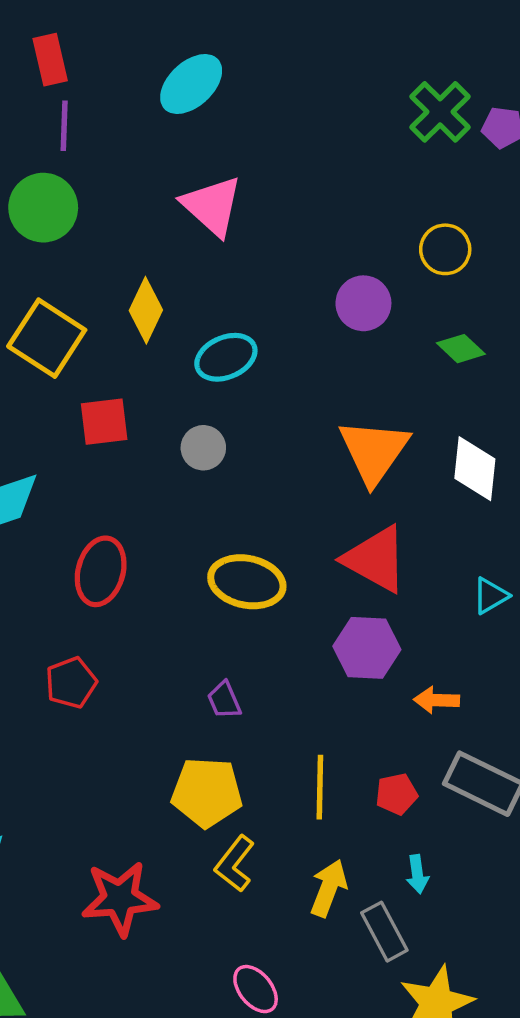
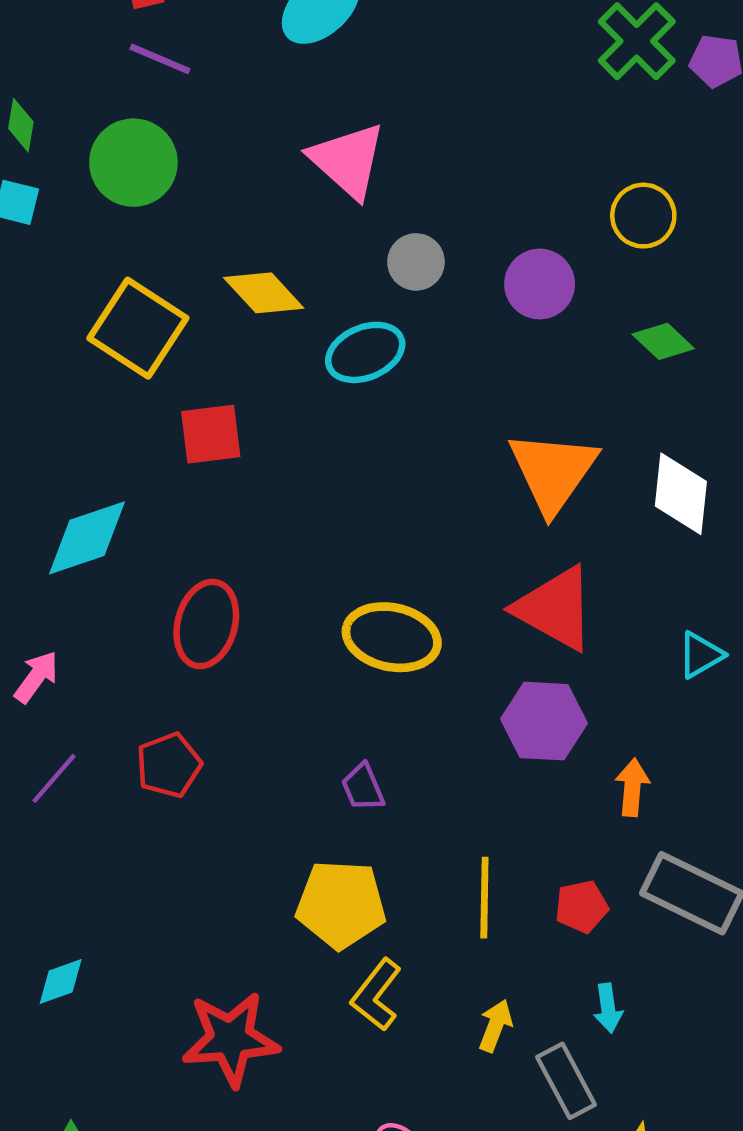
purple line: (64, 126) -> (160, 59), turned -69
yellow diamond: (146, 310) -> (264, 293), turned -68
gray circle: (203, 448) -> (416, 262), moved
orange arrow: (437, 700) -> (632, 787), turned 93
yellow arrow: (329, 888) -> (495, 1026), size x0.7

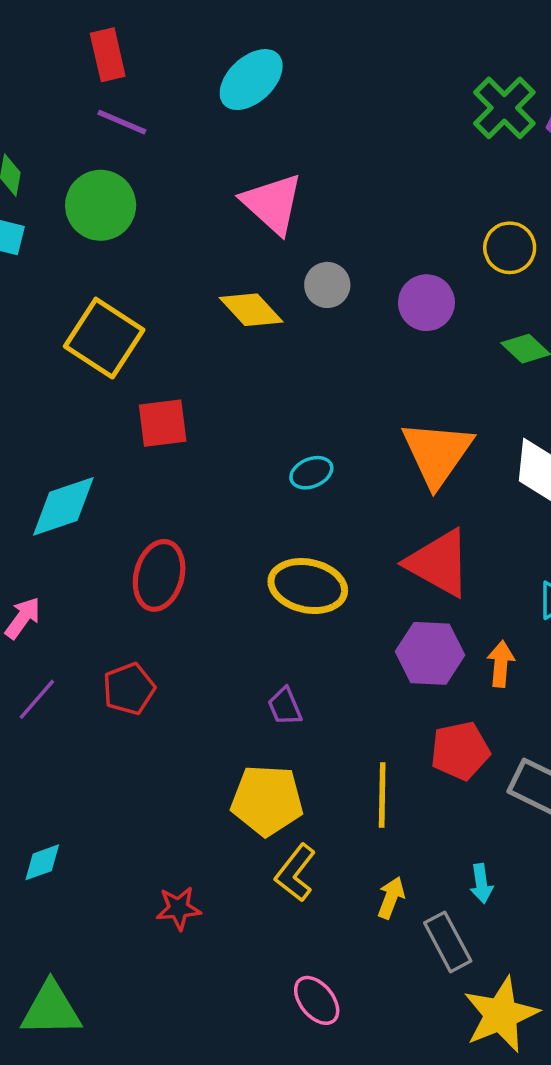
yellow diamond: (264, 293) -> (251, 310), moved
cyan ellipse: (365, 352) -> (311, 473), moved, size x0.7
orange arrow: (632, 787) -> (501, 664), moved
red pentagon: (582, 906) -> (460, 751), moved, size x1.4
red star: (231, 1039) -> (179, 908), size x0.6

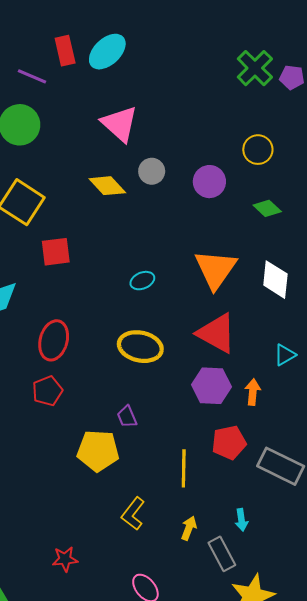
red rectangle: (108, 55) -> (65, 51), moved
red pentagon: (129, 689) -> (47, 391), moved
yellow pentagon: (267, 800) -> (98, 451), moved
red star: (179, 908) -> (65, 559), moved

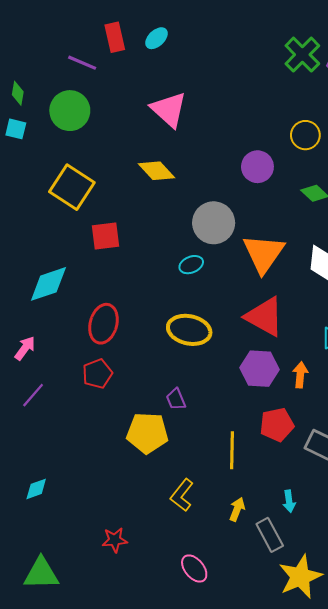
cyan ellipse: (107, 52) -> (157, 38), size x0.6
gray circle: (152, 171) -> (214, 223), moved, size x1.6

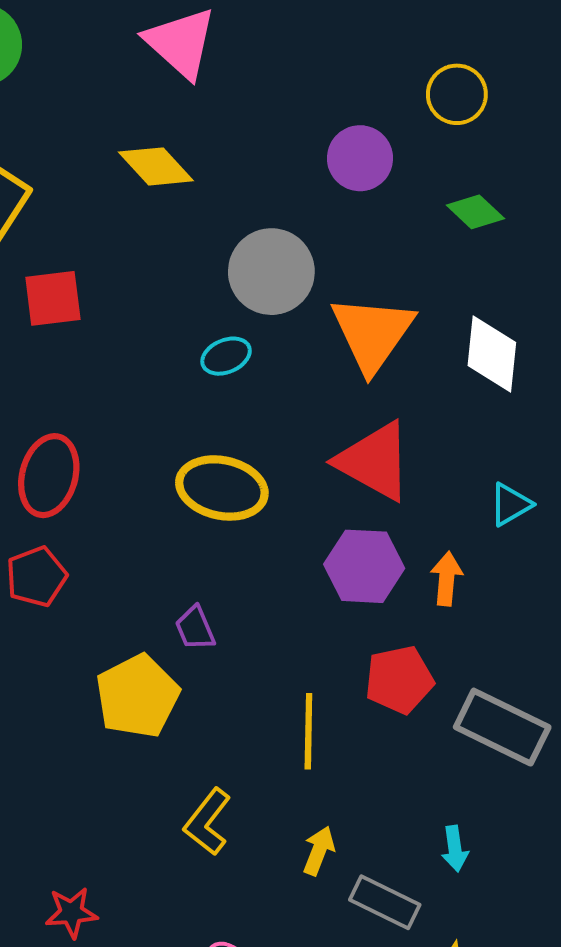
yellow pentagon: (147, 433) -> (137, 696), turned -30
cyan arrow: (289, 501) -> (455, 849), moved
gray rectangle: (270, 535) -> (385, 902), turned -36

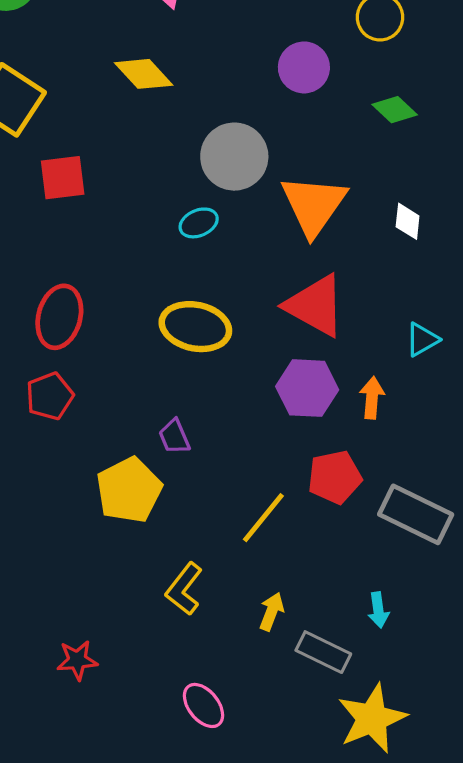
white diamond: (492, 354) -> (408, 221), size x0.6
yellow line: (308, 731) -> (263, 518), turned 38

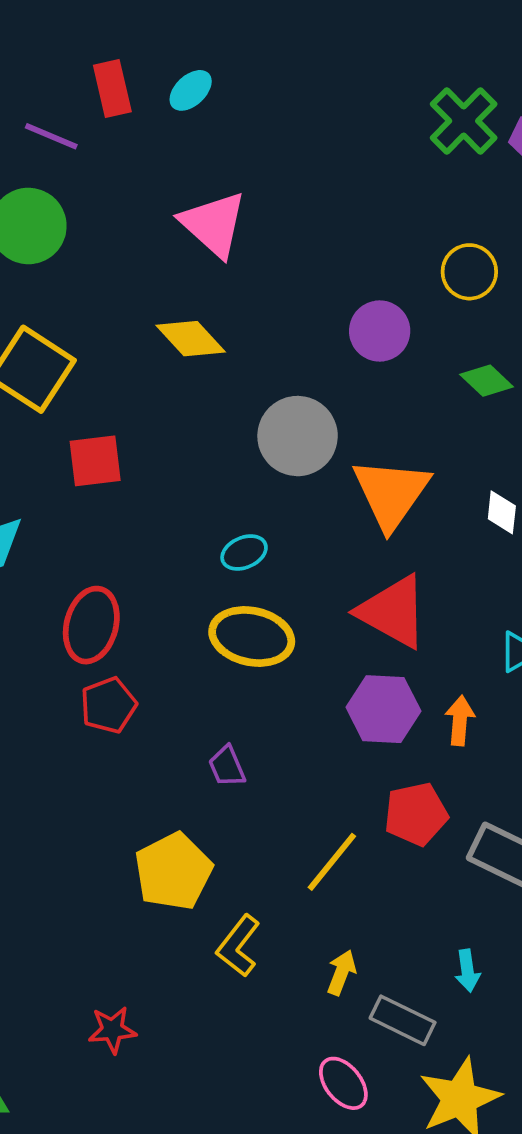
cyan ellipse: (199, 223) -> (244, 552), moved
red pentagon: (50, 396) -> (108, 705), moved
yellow pentagon: (129, 490) -> (173, 871), moved
pink ellipse: (204, 705) -> (343, 1083), moved

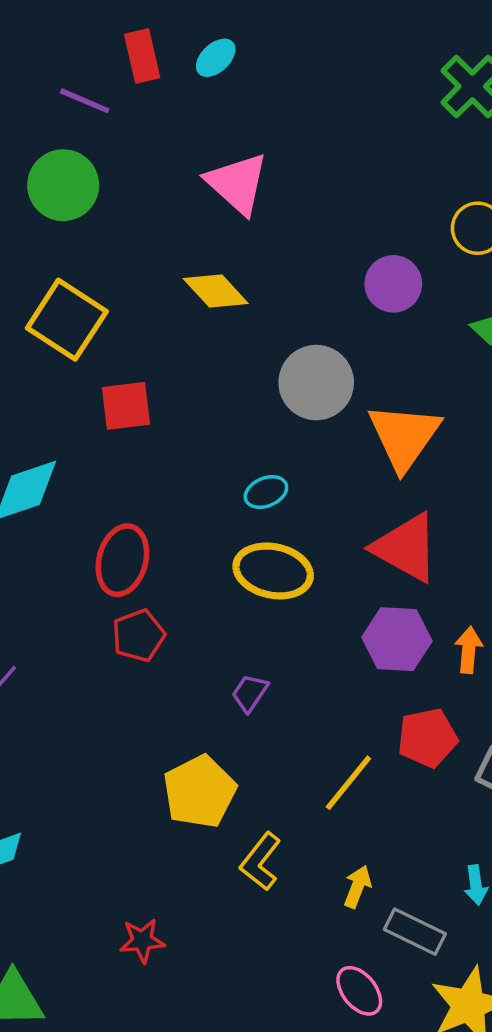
purple trapezoid: (227, 766) -> (250, 693), turned 57

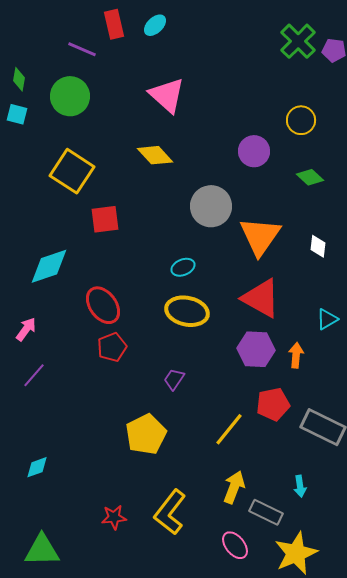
red ellipse: (122, 560) -> (103, 305), turned -51
yellow L-shape: (261, 862) -> (170, 512), moved, size x1.4
yellow arrow: (357, 887) -> (234, 487), size x1.4

